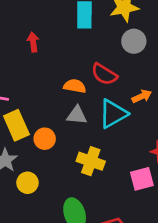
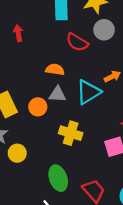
red semicircle: (104, 74) -> (77, 42), moved
orange circle: (45, 139) -> (38, 107), moved

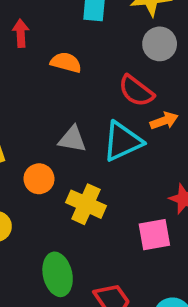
red semicircle: (77, 42) -> (136, 91), moved
orange semicircle: (55, 70) -> (66, 62), moved
orange circle: (38, 107) -> (39, 179), moved

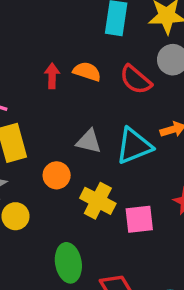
red arrow: (21, 33) -> (52, 76), moved
red semicircle: (136, 91) -> (136, 80), moved
pink square: (154, 235) -> (139, 219), moved

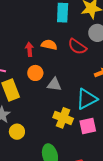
cyan triangle: (134, 146) -> (87, 99), moved
orange circle: (57, 175) -> (35, 73), moved

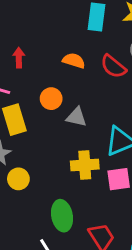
red arrow: (29, 49) -> (19, 58), moved
yellow cross: (63, 118) -> (85, 165), turned -30

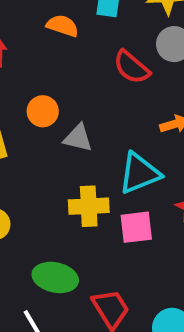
orange semicircle: (74, 61) -> (62, 26), moved
green ellipse: (62, 216) -> (55, 277), turned -68

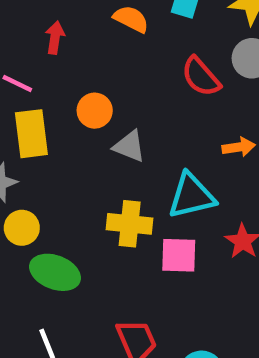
green ellipse: (55, 277) -> (55, 272), moved

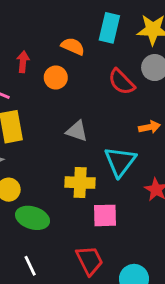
orange circle: (95, 111) -> (56, 78), moved
cyan triangle: (191, 196) -> (120, 161), turned -36
pink square: (179, 255) -> (105, 215), moved

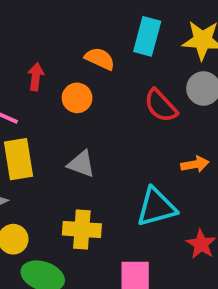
gray triangle: (77, 131) -> (81, 164), moved
cyan triangle: (120, 161) -> (156, 207), turned 36
yellow cross: (80, 183) -> (82, 229), moved

